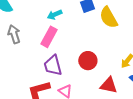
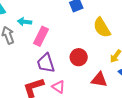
cyan arrow: (55, 15) -> (25, 22), moved, turned 32
yellow semicircle: (109, 17) -> (102, 28), moved

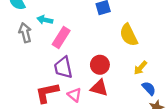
red triangle: (99, 80) -> (99, 88), moved

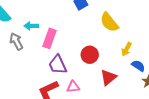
red triangle: (99, 88) -> (108, 77), moved, turned -42
pink triangle: (74, 95) -> (73, 87), turned -32

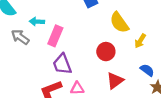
gray arrow: (16, 41) -> (20, 37), turned -30
yellow arrow: (127, 49) -> (140, 41), moved
red circle: (90, 55) -> (106, 52), moved

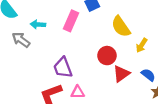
pink rectangle: (55, 36) -> (71, 21), moved
red triangle: (115, 81) -> (121, 74), moved

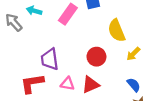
red triangle: (121, 74) -> (91, 85), moved
pink triangle: (78, 92) -> (67, 84), moved

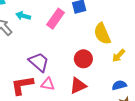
purple trapezoid: (50, 59) -> (39, 62), turned 140
pink triangle: (67, 84) -> (48, 84), moved
blue semicircle: (134, 85) -> (119, 85), turned -64

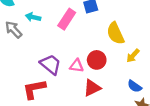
pink triangle: (48, 84) -> (77, 66), moved
blue semicircle: (119, 85) -> (135, 86), turned -128

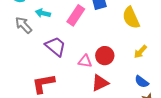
yellow semicircle: (115, 33) -> (131, 18), moved
purple trapezoid: (51, 64) -> (56, 46), moved

